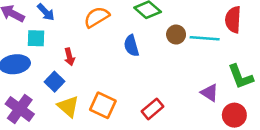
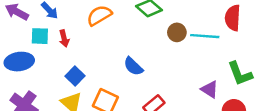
blue semicircle: (131, 46) -> (133, 66), moved, turned -30
red arrow: (69, 57) -> (64, 38), moved
blue square: (55, 82) -> (75, 76), moved

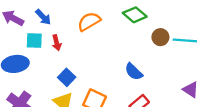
blue semicircle: (133, 66) -> (134, 72), moved

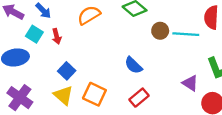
cyan square: (34, 40) -> (34, 34), turned 30

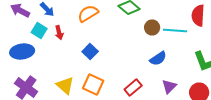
blue semicircle: (133, 65) -> (158, 58), moved, turned -78
blue square: (67, 71) -> (90, 52), moved
purple triangle: (190, 83) -> (169, 86), moved, turned 42

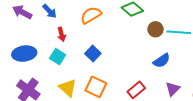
cyan square: (39, 30) -> (58, 57), moved

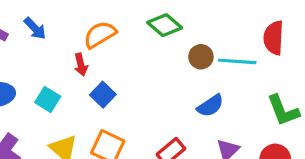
red arrow: (62, 34) -> (81, 65), moved

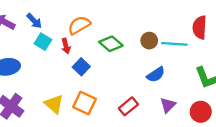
green diamond: (165, 25) -> (111, 44), moved
cyan square: (48, 99) -> (43, 42), moved

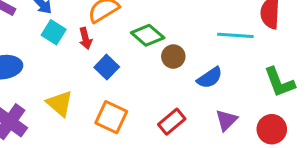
brown circle: (149, 41) -> (173, 57), moved
yellow triangle: (54, 104) -> (60, 103), moved

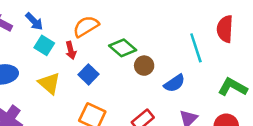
cyan line: (235, 35) -> (196, 48), turned 68
green L-shape: (279, 82) -> (233, 87), turned 140
yellow triangle: (60, 103) -> (49, 83), moved

